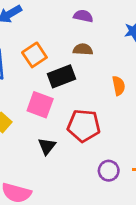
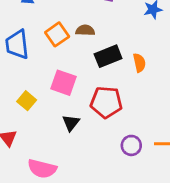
brown semicircle: (83, 49) -> (85, 30), moved
black rectangle: (61, 76) -> (108, 56), moved

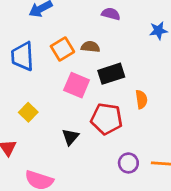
orange semicircle: (139, 63) -> (141, 99), moved
pink square: (63, 83) -> (77, 85), moved

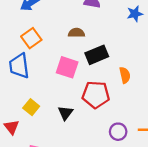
orange square: (62, 49) -> (31, 38), moved
blue trapezoid: (22, 56) -> (19, 66), moved
yellow square: (28, 112) -> (31, 107), moved

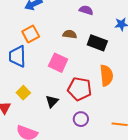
black rectangle: (97, 55) -> (97, 43), moved, turned 36
orange semicircle: (125, 75) -> (106, 75), size x1.5
purple circle: (118, 132) -> (81, 119), moved

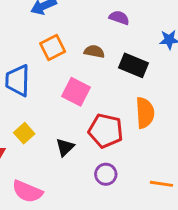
orange square: (31, 34) -> (53, 48), moved

